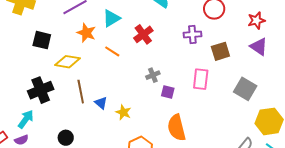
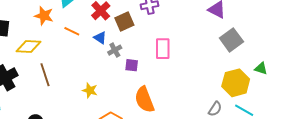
brown square: (220, 51) -> (124, 22), moved
gray square: (245, 89) -> (231, 40), moved, turned 30
blue triangle: (101, 103) -> (100, 38), moved

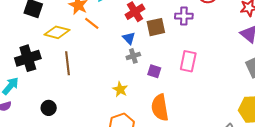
orange line: (72, 31) -> (92, 23), moved
gray cross: (115, 50) -> (133, 56), moved
yellow star: (90, 90) -> (120, 89), moved

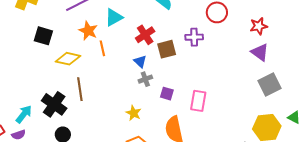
orange line: (92, 23) -> (102, 48), turned 42
black cross: (28, 58) -> (54, 104), moved, turned -35
pink rectangle: (188, 61) -> (198, 101), moved

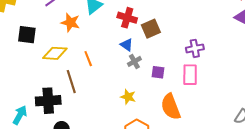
red cross: (145, 35) -> (127, 18), turned -30
purple cross: (194, 37) -> (195, 48), moved
orange line: (102, 48) -> (88, 59), moved
black cross: (54, 104) -> (48, 101), turned -30

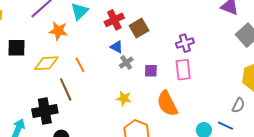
red cross: (127, 18) -> (114, 20), turned -36

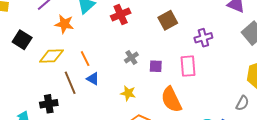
brown square: (139, 28) -> (168, 20), moved
purple cross: (185, 43) -> (203, 38), moved
blue triangle: (117, 47) -> (93, 79), moved
black square: (16, 48) -> (22, 40), turned 30
black cross: (45, 111) -> (49, 104), size x0.7

